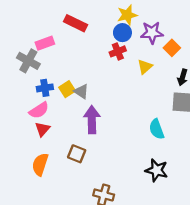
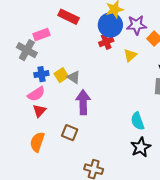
blue circle: (122, 33) -> (110, 25), size x1.5
cyan semicircle: (157, 129) -> (138, 121), moved
black star: (157, 170) -> (141, 147), turned 30

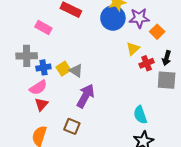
pink rectangle: (41, 34) -> (43, 28), turned 49
red cross: (106, 42) -> (147, 63), moved
gray cross: (27, 50) -> (27, 56), moved, turned -30
purple arrow: (83, 102) -> (86, 96), turned 30

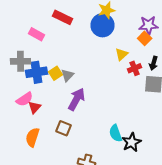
purple star: (139, 18) -> (148, 25), moved
blue cross: (43, 67) -> (36, 72), size x1.5
gray triangle: (76, 71) -> (68, 75), turned 40
pink semicircle: (38, 87) -> (24, 99), moved
cyan semicircle: (140, 115) -> (116, 133), moved

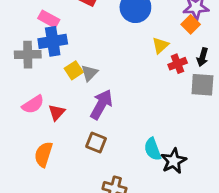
blue cross: (36, 72) -> (53, 41), moved
red triangle: (34, 107) -> (57, 112), moved
brown square: (64, 128) -> (96, 143), moved

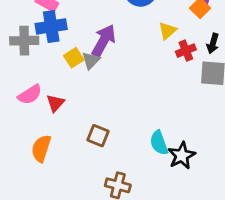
purple arrow: (101, 104) -> (104, 41), moved

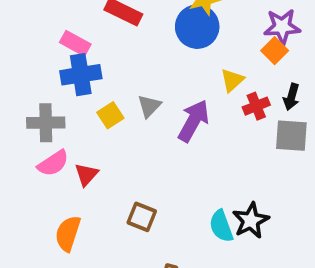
gray cross: (24, 41) -> (46, 123), moved
purple arrow: (104, 41) -> (193, 121), moved
gray triangle: (91, 60) -> (149, 106), moved
black star: (182, 156) -> (251, 221), moved

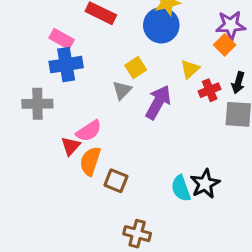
yellow square: (110, 115) -> (136, 68), moved
pink semicircle: (53, 163) -> (89, 131), moved
orange semicircle: (68, 233) -> (90, 161), moved

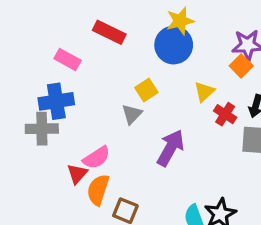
blue cross: (66, 65) -> (56, 101), moved
red cross: (210, 90) -> (225, 114), turned -35
purple arrow: (158, 102) -> (170, 148), moved

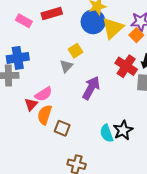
red rectangle: (109, 32) -> (52, 14), turned -42
pink rectangle: (68, 59) -> (24, 21), moved
yellow triangle: (204, 92) -> (113, 28), moved, size x1.6
red cross: (225, 114) -> (126, 66), size x1.5

